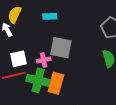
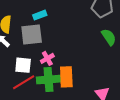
gray square: (61, 48) -> (32, 35), moved
white square: (18, 59) -> (23, 65), turned 36

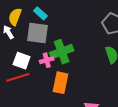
cyan rectangle: (40, 15) -> (40, 13), moved, turned 48
green cross: (48, 80) -> (62, 52), moved, turned -30

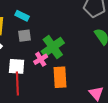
gray square: (37, 33) -> (24, 36), size x0.6
red line: (18, 77) -> (17, 83), turned -60

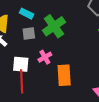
green cross: (53, 47) -> (54, 26), moved

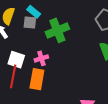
gray square: (29, 33) -> (30, 23), moved
orange rectangle: (64, 75) -> (37, 79), moved

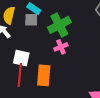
pink cross: (41, 58) -> (61, 47), moved

